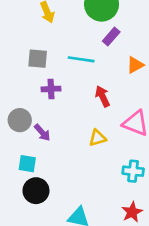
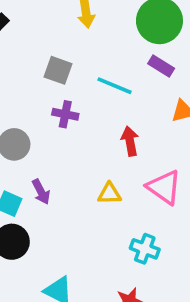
purple rectangle: (111, 36) -> (161, 66), turned 66
purple arrow: (42, 133) -> (41, 192), moved

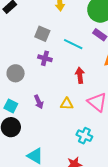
purple arrow: (41, 192) -> (39, 102), moved

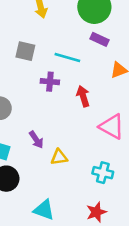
purple cross: (45, 58) -> (50, 82), moved
yellow triangle: (67, 104) -> (59, 157), moved

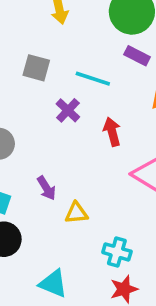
purple cross: (50, 82) -> (68, 110), turned 36
cyan cross: (103, 173) -> (117, 252), moved

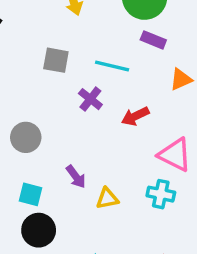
red arrow: (112, 132) -> (135, 116), turned -96
cyan cross: (117, 252) -> (161, 194), moved

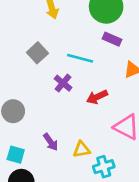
gray square: (56, 60) -> (37, 53), turned 36
cyan cross: (161, 194) -> (104, 167), moved, turned -30
yellow triangle: (107, 198) -> (82, 149), moved

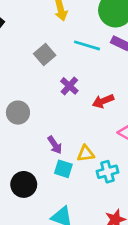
cyan line: (80, 58) -> (87, 45), moved
cyan square: (16, 155) -> (63, 169), moved

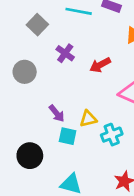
gray circle: (18, 113) -> (25, 72), moved

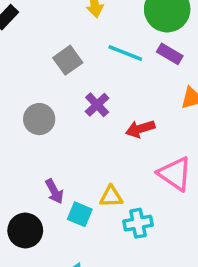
purple arrow: (57, 113) -> (54, 191), moved

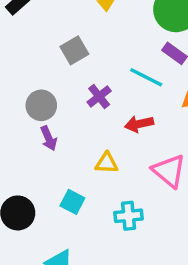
cyan line: (125, 53) -> (146, 77), moved
purple arrow: (54, 191) -> (49, 138), moved
yellow triangle: (111, 197) -> (107, 163), moved

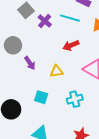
purple cross: (99, 97) -> (45, 21), moved
purple arrow: (49, 138) -> (30, 63), moved

